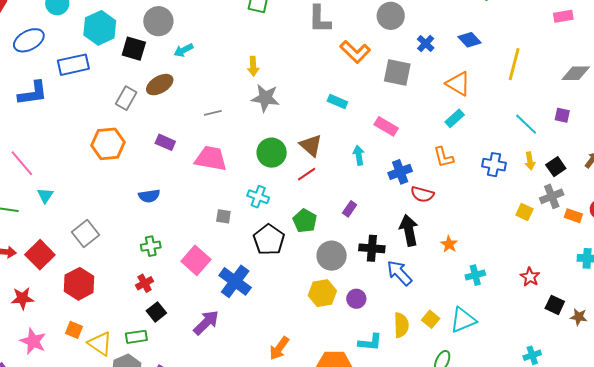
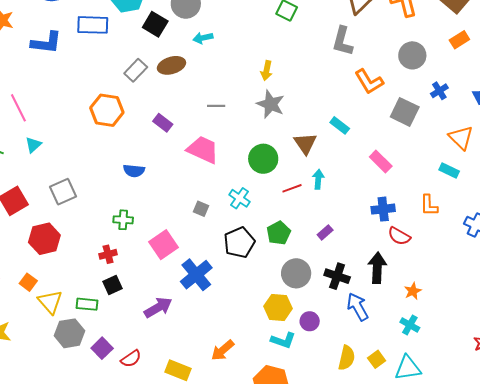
cyan rectangle: (455, 118) -> (449, 171), turned 54
brown triangle: (311, 145) -> (305, 144), moved
cyan arrow: (359, 155) -> (318, 179), moved
cyan cross: (475, 275) -> (410, 325), moved, turned 30
cyan L-shape: (370, 342) -> (283, 340), moved

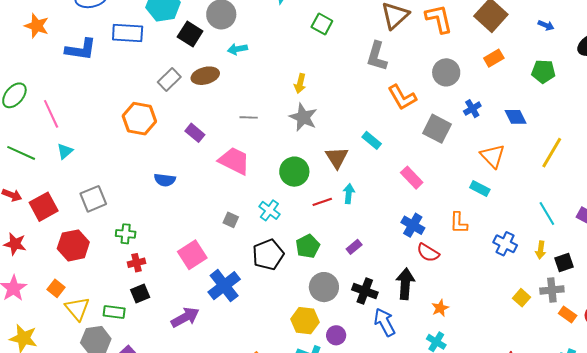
blue cross: (383, 209) -> (413, 225), turned 35
green cross: (123, 220) -> (126, 234), moved

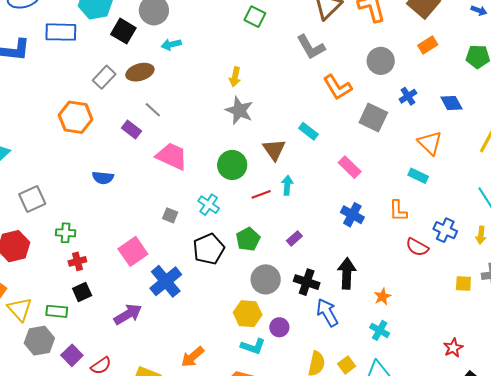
gray L-shape: (377, 56) -> (311, 47), turned -44
gray line: (249, 117) -> (153, 110), moved, turned 42
red semicircle: (428, 253) -> (417, 247), moved
yellow square: (521, 298) -> (463, 284), turned -36

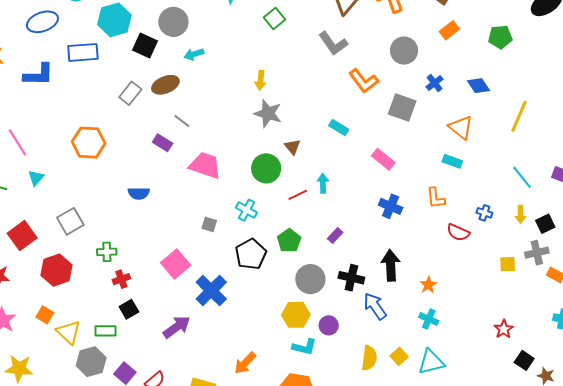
green square: (255, 17) -> (275, 18), turned 30
orange hexagon: (76, 117) -> (89, 143), moved
brown triangle: (274, 150) -> (292, 147), moved, size x0.7
blue cross: (445, 230) -> (484, 213), size x0.7

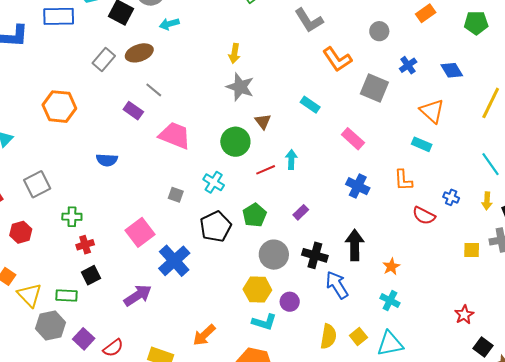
gray circle: (404, 51) -> (379, 31), size x0.7
red hexagon: (57, 270) -> (21, 232), size x0.7

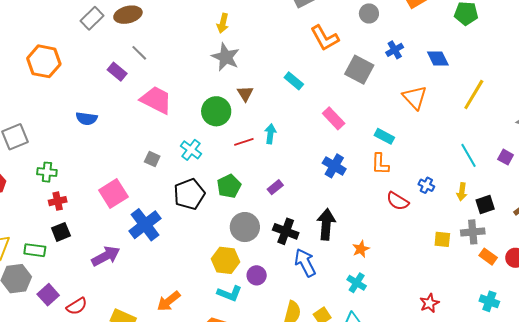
cyan rectangle: (422, 144) -> (384, 136), moved

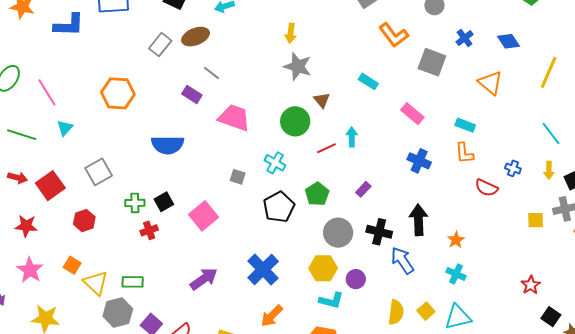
blue semicircle: (87, 119) -> (167, 145), size x1.5
blue cross: (145, 225) -> (263, 270), moved
black square: (61, 232) -> (164, 202), moved

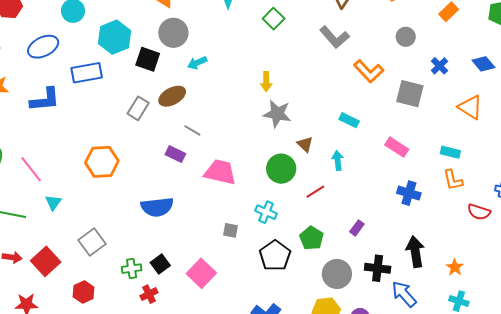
cyan arrow: (352, 137) -> (338, 160), moved

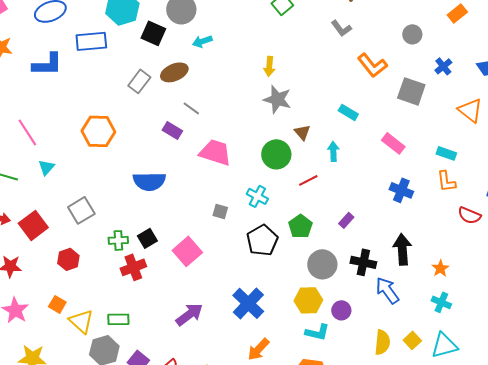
gray L-shape: (334, 37) -> (341, 28), size x0.7
red cross: (149, 294) -> (133, 267), size x1.4

